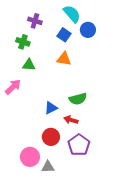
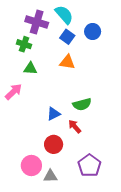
cyan semicircle: (72, 14) -> (64, 15), moved
purple cross: (35, 21) -> (37, 22), size x1.5
red arrow: (71, 120) -> (75, 126), turned 32
purple pentagon: (79, 145) -> (89, 165), moved

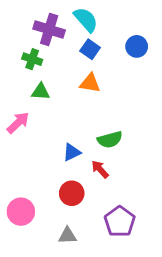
blue circle: (93, 32) -> (137, 46), moved
pink circle: (31, 165) -> (21, 212), moved

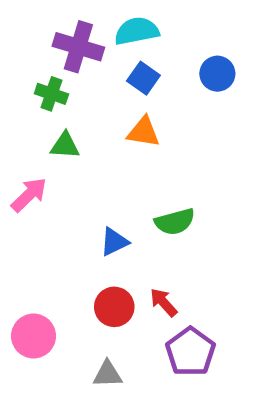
cyan semicircle: (86, 20) -> (137, 31), turned -60
red arrow: (100, 169) -> (164, 302), moved

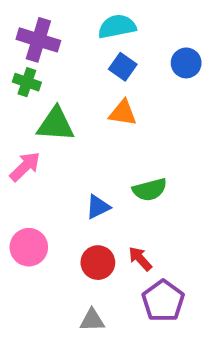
purple cross: (78, 47) -> (38, 40), moved
green cross: (51, 94) -> (27, 82), moved
green triangle: (65, 145) -> (56, 124), size x1.5
pink circle: (34, 336) -> (29, 247), moved

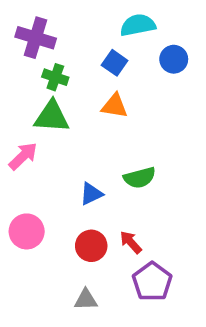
cyan semicircle: (117, 26) -> (138, 25), moved
green cross: (27, 82) -> (55, 77), moved

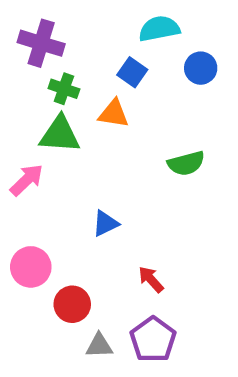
orange triangle: (115, 106) -> (114, 114), moved
green semicircle: (140, 178) -> (186, 163), moved
red circle: (91, 246) -> (72, 304), moved
purple pentagon: (152, 282) -> (153, 339), moved

